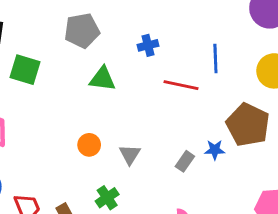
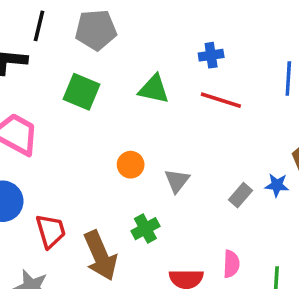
gray pentagon: (82, 31) -> (96, 30), moved
green square: (25, 70) -> (81, 92), moved
red line: (181, 85) -> (221, 100), moved

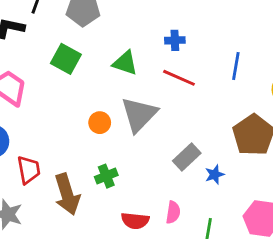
gray triangle: (177, 181) -> (139, 114), moved, size x1.8
blue star: (277, 185) -> (215, 175), moved, turned -30
gray rectangle: (241, 195) -> (187, 157), size x1.4

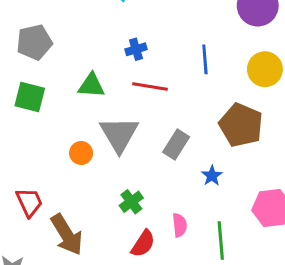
gray rectangle: (187, 157) -> (176, 144), moved
red trapezoid: (29, 170) -> (29, 202), moved
green cross: (106, 176) -> (131, 202), moved
red semicircle: (135, 221) -> (143, 244), turned -48

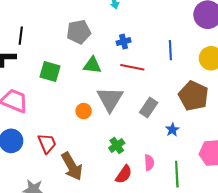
gray pentagon: (34, 42) -> (79, 32), moved

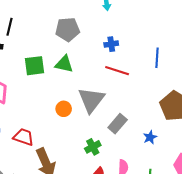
green triangle: (92, 65) -> (64, 64), moved
green square: (50, 72) -> (35, 66), turned -30
gray rectangle: (149, 108) -> (118, 124), moved
red trapezoid: (47, 143) -> (24, 137), turned -55

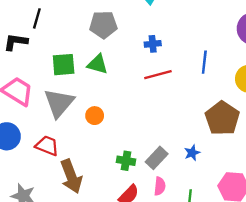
red line: (117, 71) -> (158, 75), turned -35
gray triangle: (91, 100) -> (59, 103), moved
gray rectangle: (118, 124) -> (157, 158), moved
green cross: (93, 147) -> (126, 161), turned 35

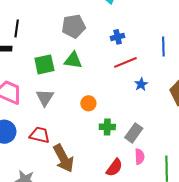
gray triangle: (59, 103) -> (45, 98), size x0.7
orange circle: (95, 116) -> (88, 103), moved
blue star: (192, 153) -> (141, 84), moved
green cross: (126, 161) -> (107, 127), moved

